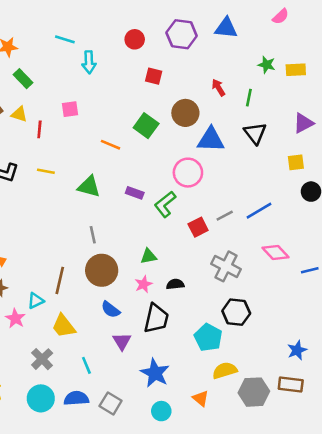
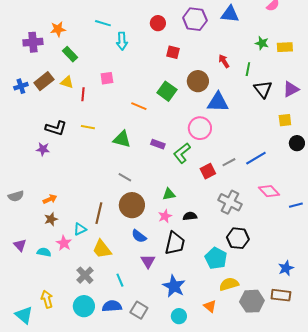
black triangle: (255, 133) -> (263, 89), moved
gray line: (93, 235) -> (125, 177), turned -48

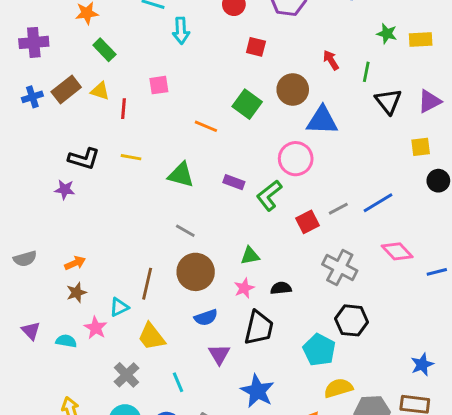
purple cross: (33, 42) -> (34, 42), moved
blue semicircle: (139, 236) -> (206, 317), turned -56

